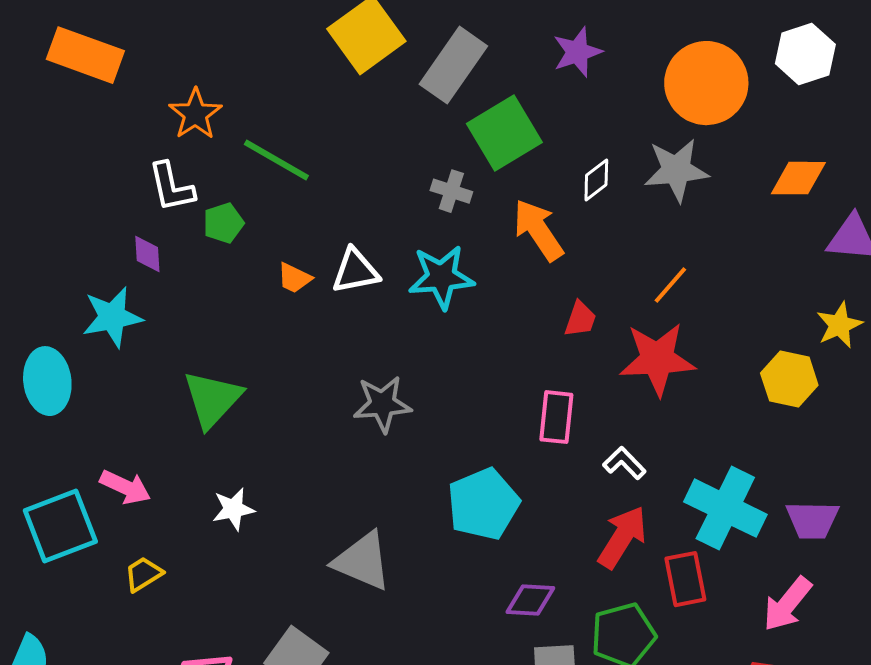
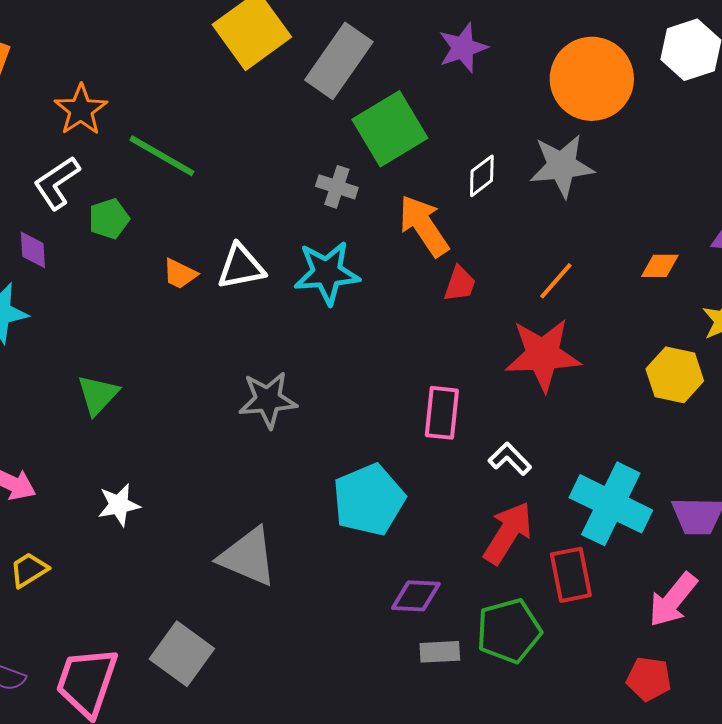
orange diamond: (798, 178) -> (660, 266), moved, size x0.7
white L-shape: (171, 187) -> (57, 183), turned 68
red trapezoid: (580, 319) -> (460, 284), moved
green triangle: (212, 399) -> (98, 395), size x0.7

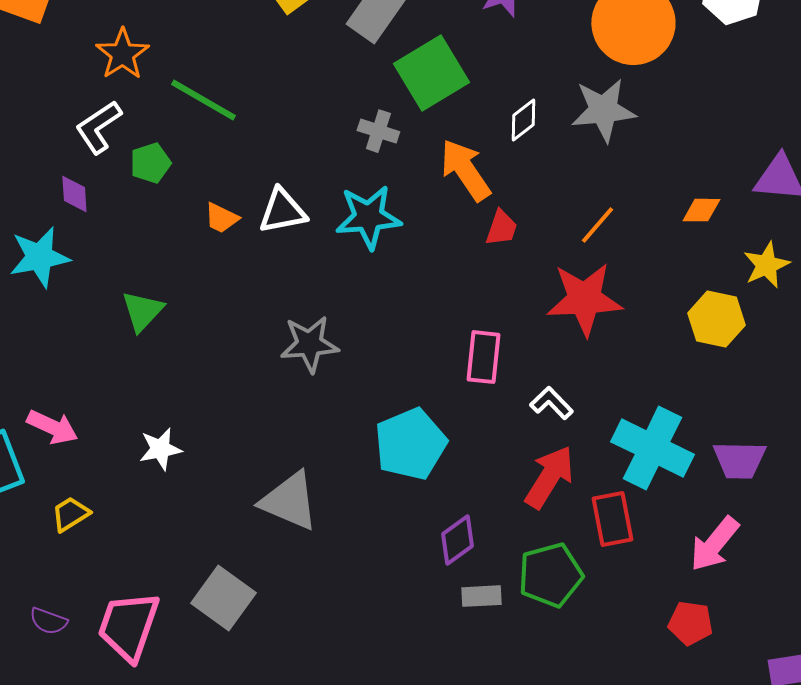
green triangle: (98, 395) -> (142, 311), moved
purple diamond: (416, 596) -> (457, 540), turned -39

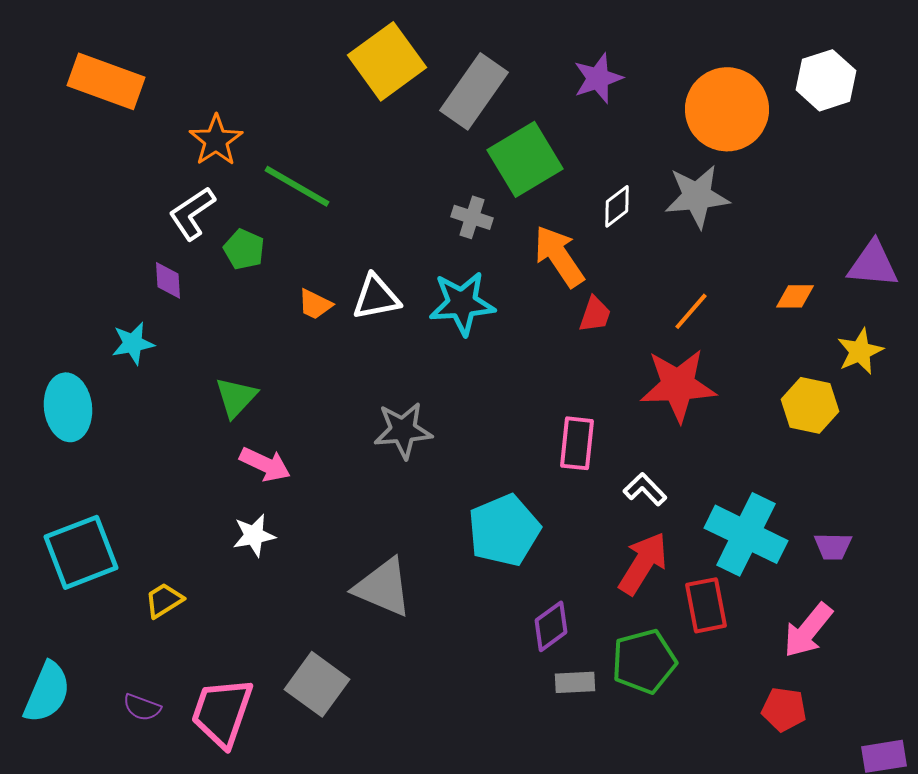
green pentagon: (150, 163) -> (244, 249), turned -30
cyan star: (39, 257) -> (133, 343), size x0.7
pink arrow: (52, 427) -> (265, 464), moved
purple trapezoid: (739, 460) -> (833, 546), size x0.7

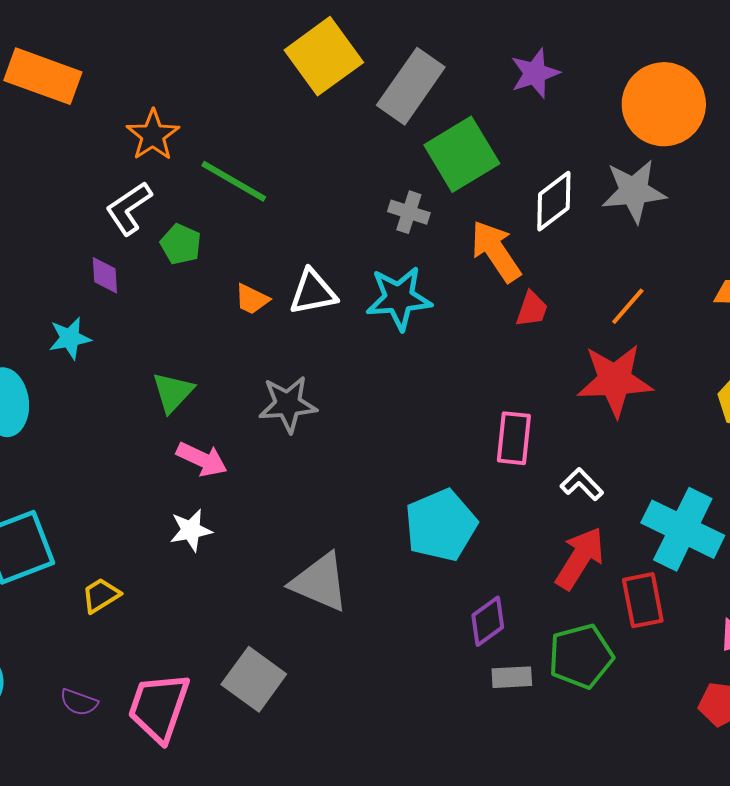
white diamond: (617, 206) -> (554, 201), size x1.4
gray star: (403, 430) -> (288, 404), moved

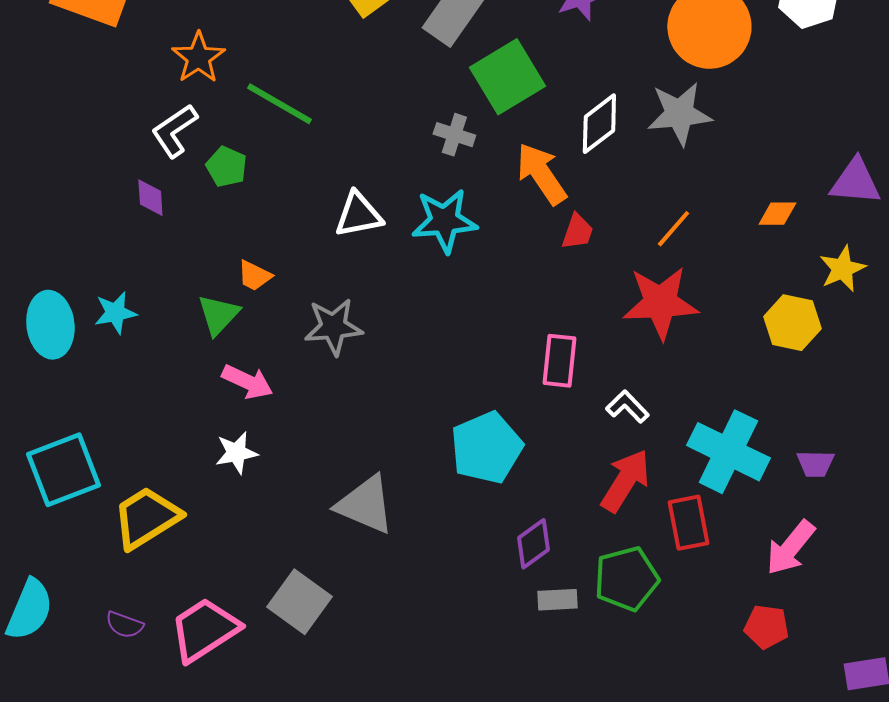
orange trapezoid: (252, 299) -> (254, 276), moved
cyan star: (70, 338) -> (115, 313), moved
yellow trapezoid: (101, 595) -> (146, 518), size x1.8
pink trapezoid: (159, 707) -> (204, 630), turned 38

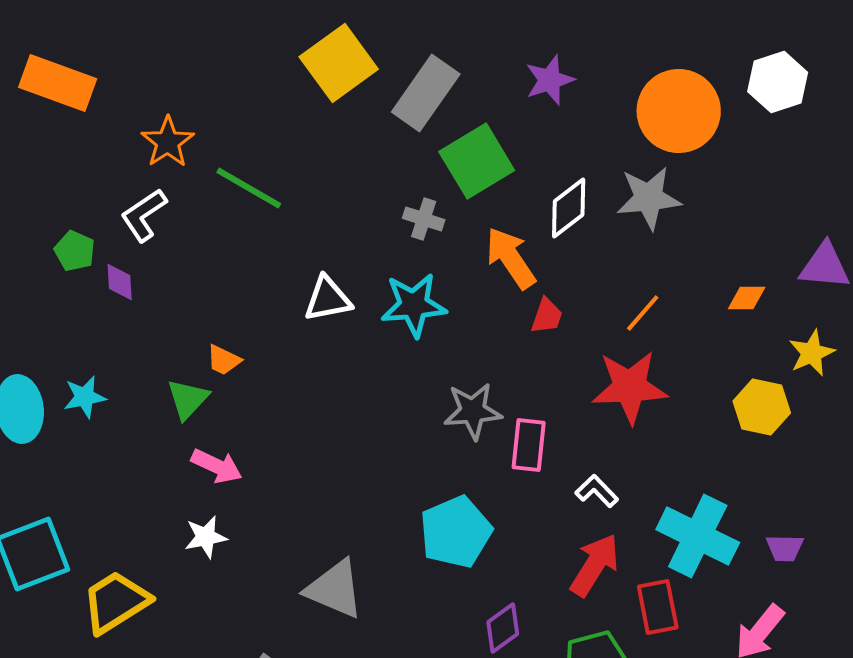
green pentagon: (226, 167) -> (75, 251), moved
gray star: (333, 327) -> (473, 411), moved

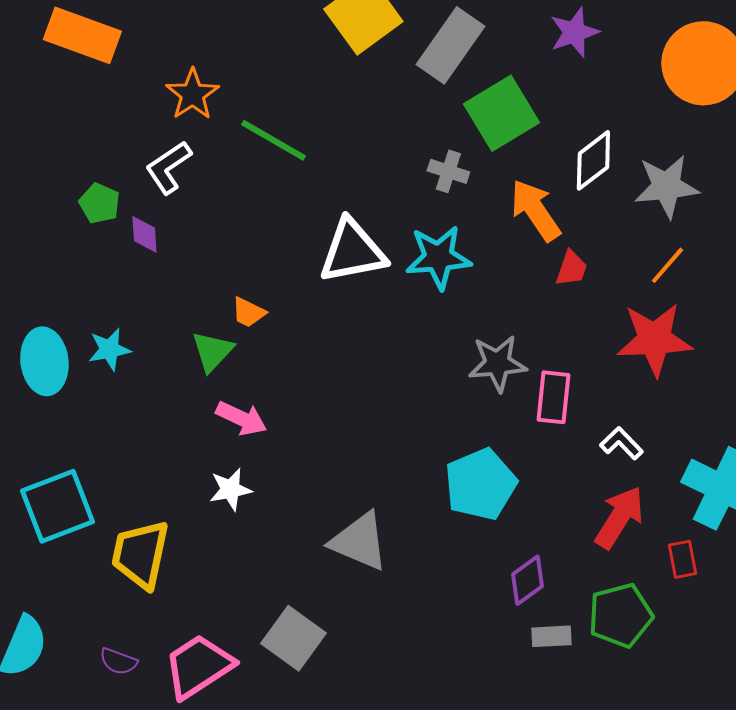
gray star: (649, 198) -> (666, 186), moved
white triangle: (328, 299) -> (352, 251), size x1.4
yellow trapezoid: (116, 602) -> (140, 554), turned -46
red rectangle: (658, 607) -> (682, 559), size x0.7

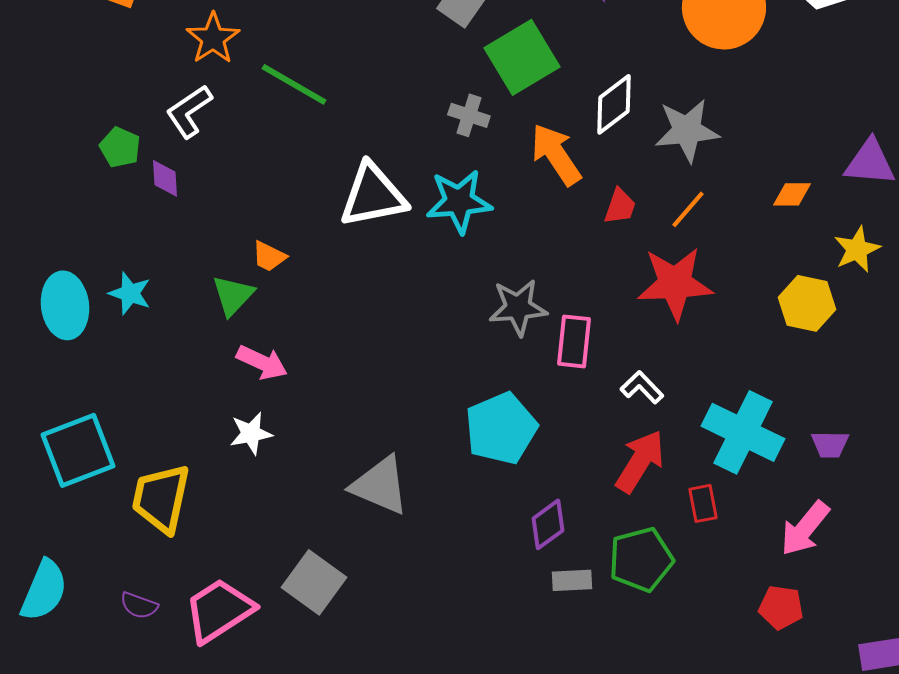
red trapezoid: (571, 268) -> (620, 206), moved
cyan star: (109, 349) -> (130, 293), turned 30

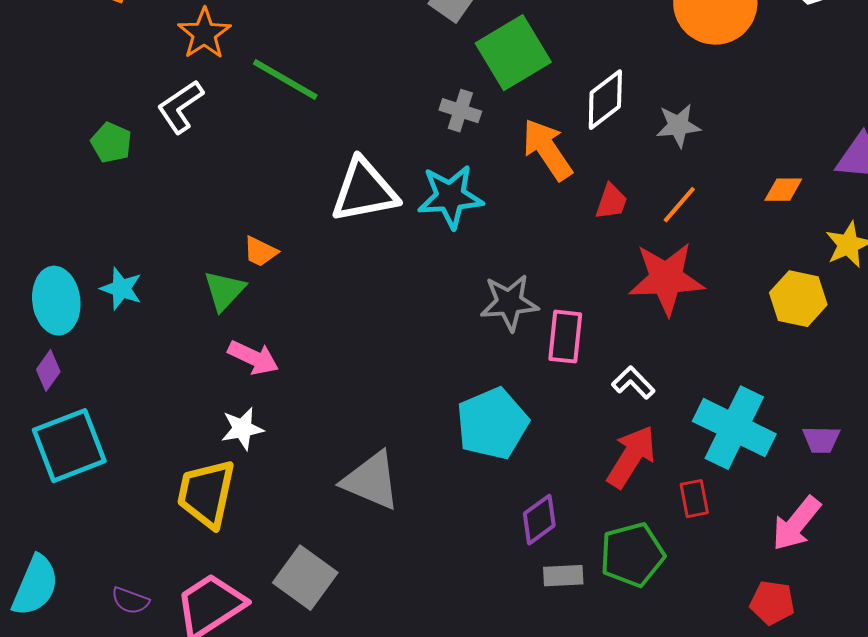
gray star: (687, 130) -> (678, 126), size x0.7
purple diamond: (165, 178) -> (48, 371), moved, turned 39
yellow trapezoid: (161, 498) -> (206, 494), moved

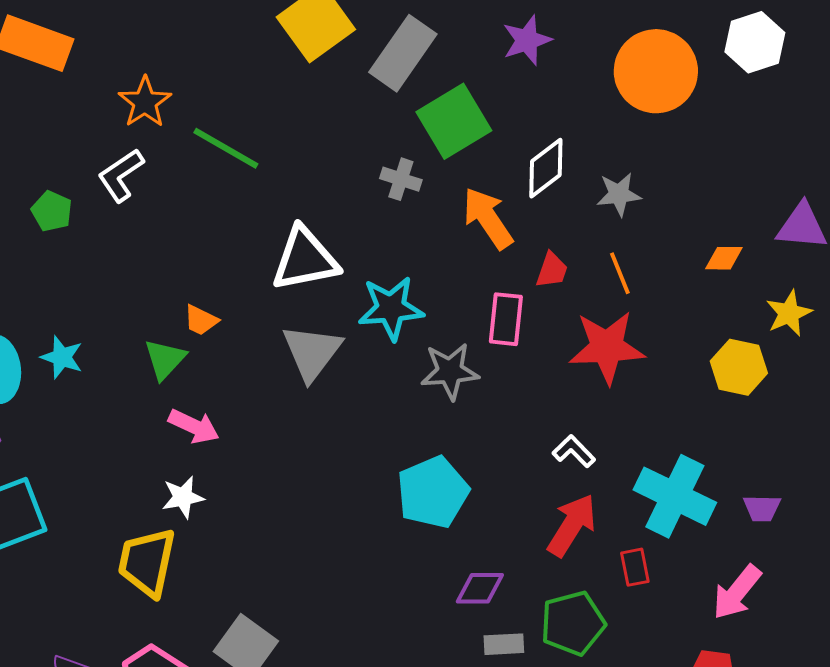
cyan star: (450, 197) -> (391, 308), moved
orange line: (679, 205) -> (620, 273), turned -63
pink rectangle: (565, 337) -> (506, 319), moved
gray triangle: (371, 481) -> (312, 352), moved, turned 44
purple diamond: (539, 520) -> (480, 588), turned 36

